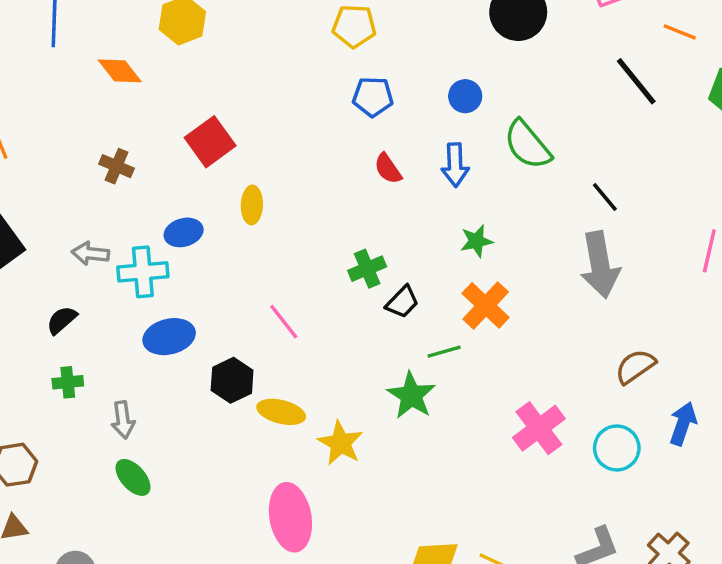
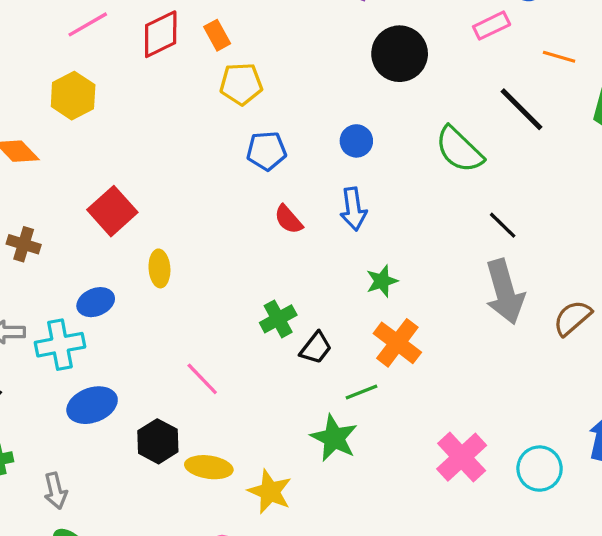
green semicircle: (528, 145) -> (459, 150), moved
brown semicircle: (635, 367) -> (572, 318), moved

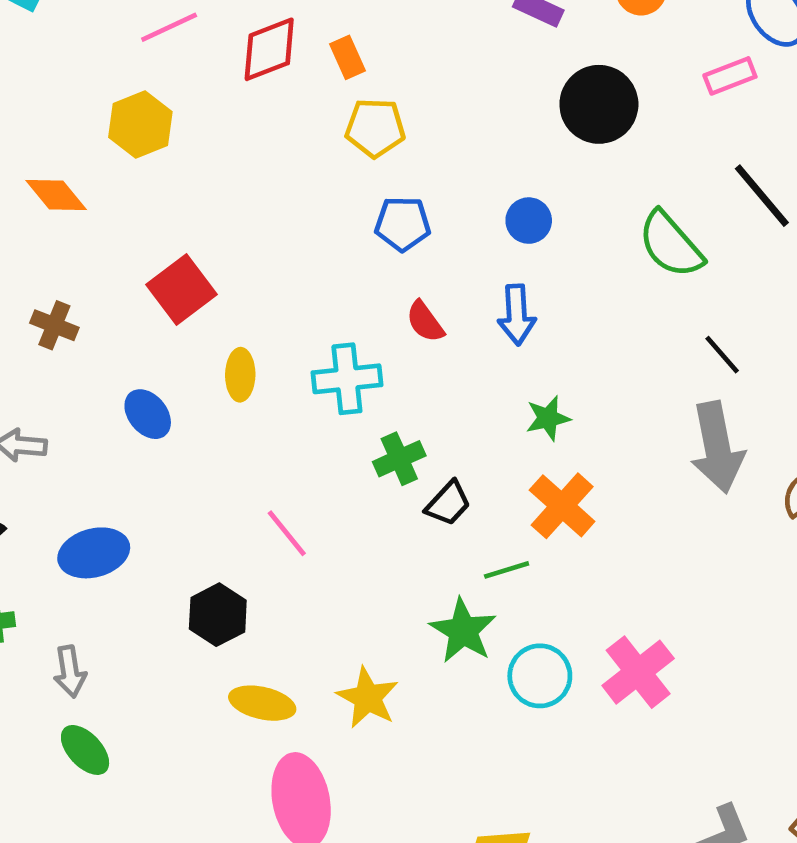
blue ellipse: (96, 302) -> (148, 414), turned 68
cyan cross: (60, 345) -> (347, 379), moved
blue ellipse: (92, 405) -> (94, 553), moved
yellow ellipse: (209, 467) -> (262, 703), moved
cyan circle: (540, 469) -> (540, 676), moved

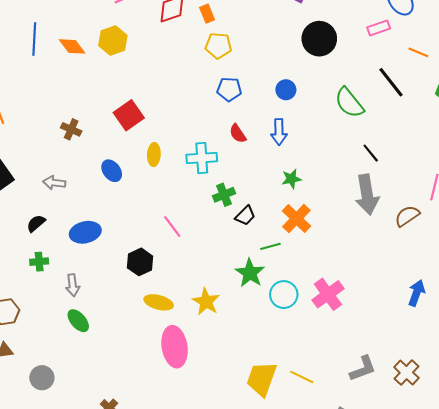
orange diamond: (56, 195) -> (72, 46), moved

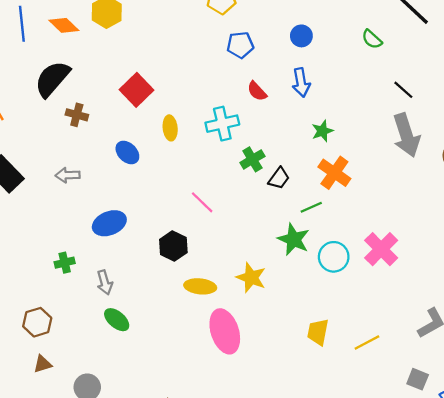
green semicircle: (349, 103) -> (372, 39), size x0.6
black semicircle: (36, 223) -> (52, 79), moved, size x1.8
yellow line: (302, 377) -> (367, 343), turned -45
yellow trapezoid: (262, 379) -> (318, 332), moved, size x0.7

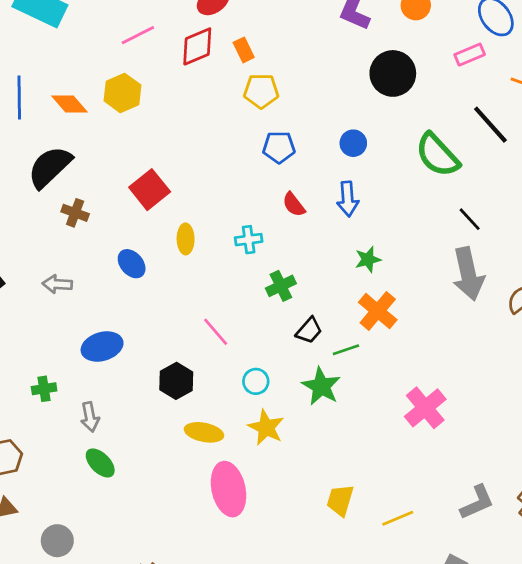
green semicircle: (372, 39) -> (437, 155), size x1.8
cyan cross: (222, 124) -> (249, 240), size x0.7
black trapezoid: (279, 178) -> (309, 331), moved
cyan circle: (334, 257) -> (256, 381), moved, size x0.7

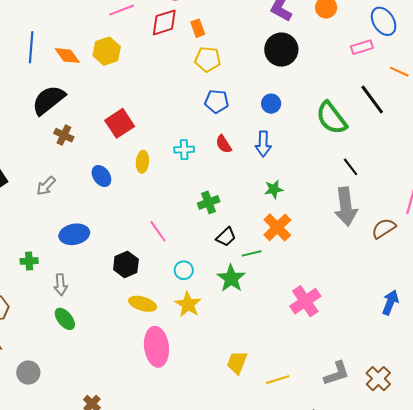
black circle: (393, 73) -> (281, 50), moved
cyan cross: (249, 240) -> (184, 150), moved
gray arrow: (57, 284) -> (46, 186), turned -55

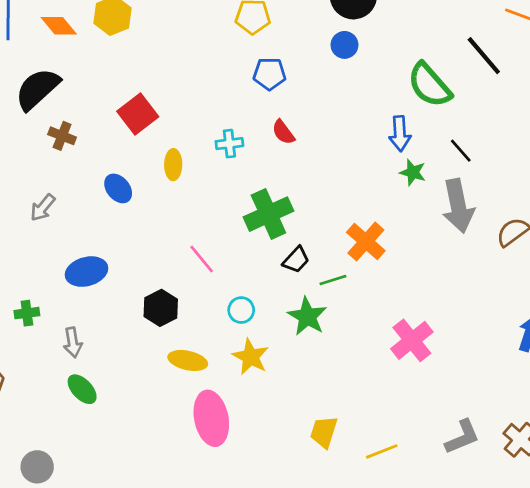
blue circle: (271, 104) -> (344, 45), moved
blue arrow: (263, 144) -> (400, 134), moved
green star: (274, 189) -> (413, 172), moved, turned 30
green cross: (209, 202) -> (268, 214), size x1.6

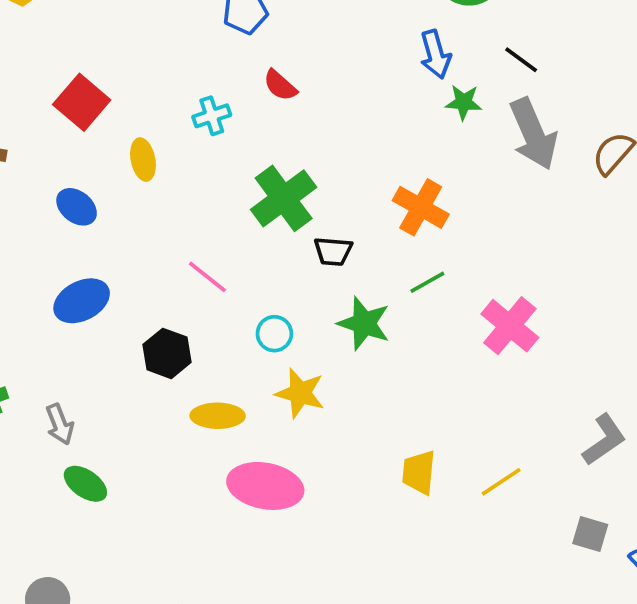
black trapezoid: (296, 260) -> (333, 251), turned 64
blue ellipse: (87, 272) -> (82, 301), moved
green line: (333, 280) -> (427, 282), moved
pink ellipse: (211, 418) -> (265, 486), turned -56

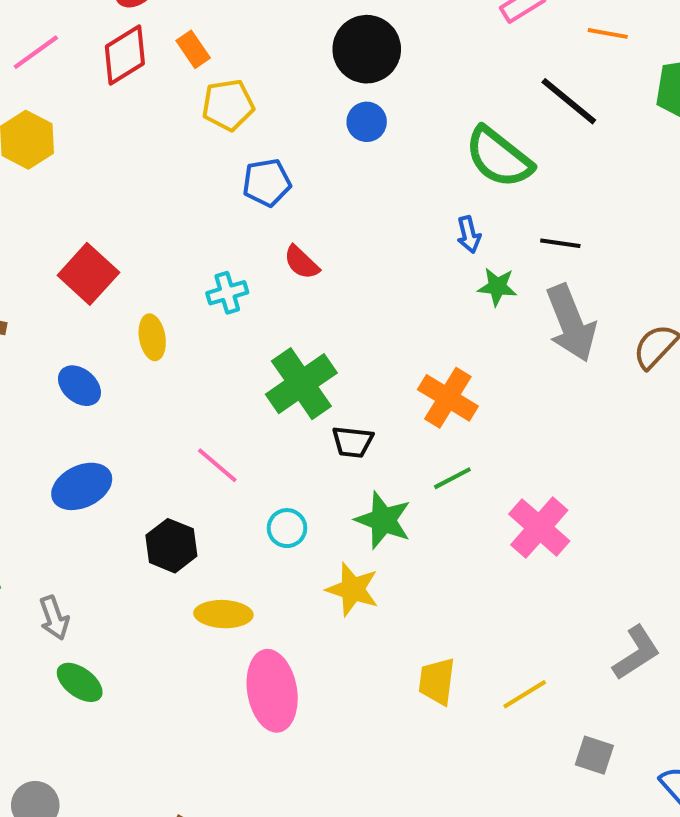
blue arrow: (435, 54) -> (469, 235), size x0.7
black line: (521, 60) -> (560, 243), turned -30
yellow star: (300, 393) -> (353, 589), moved
pink ellipse: (265, 486) -> (272, 691), turned 68
gray square: (590, 534) -> (594, 755), moved

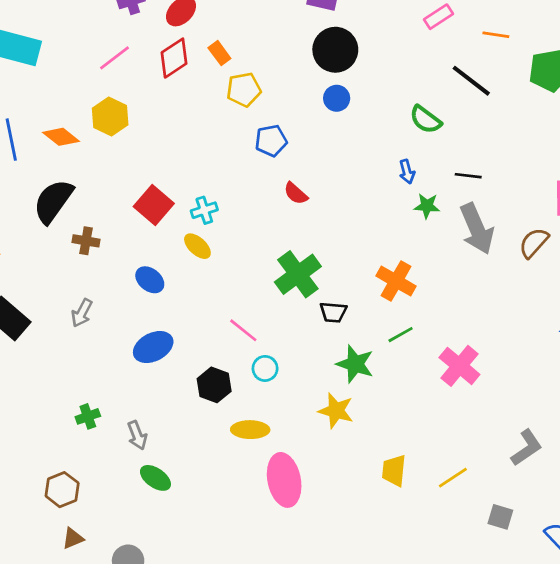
green semicircle: (499, 157) -> (426, 120), size x0.7
cyan cross: (227, 293) -> (204, 210), moved
yellow ellipse: (152, 337) -> (197, 246), turned -36
cyan circle: (287, 528) -> (265, 368), moved

